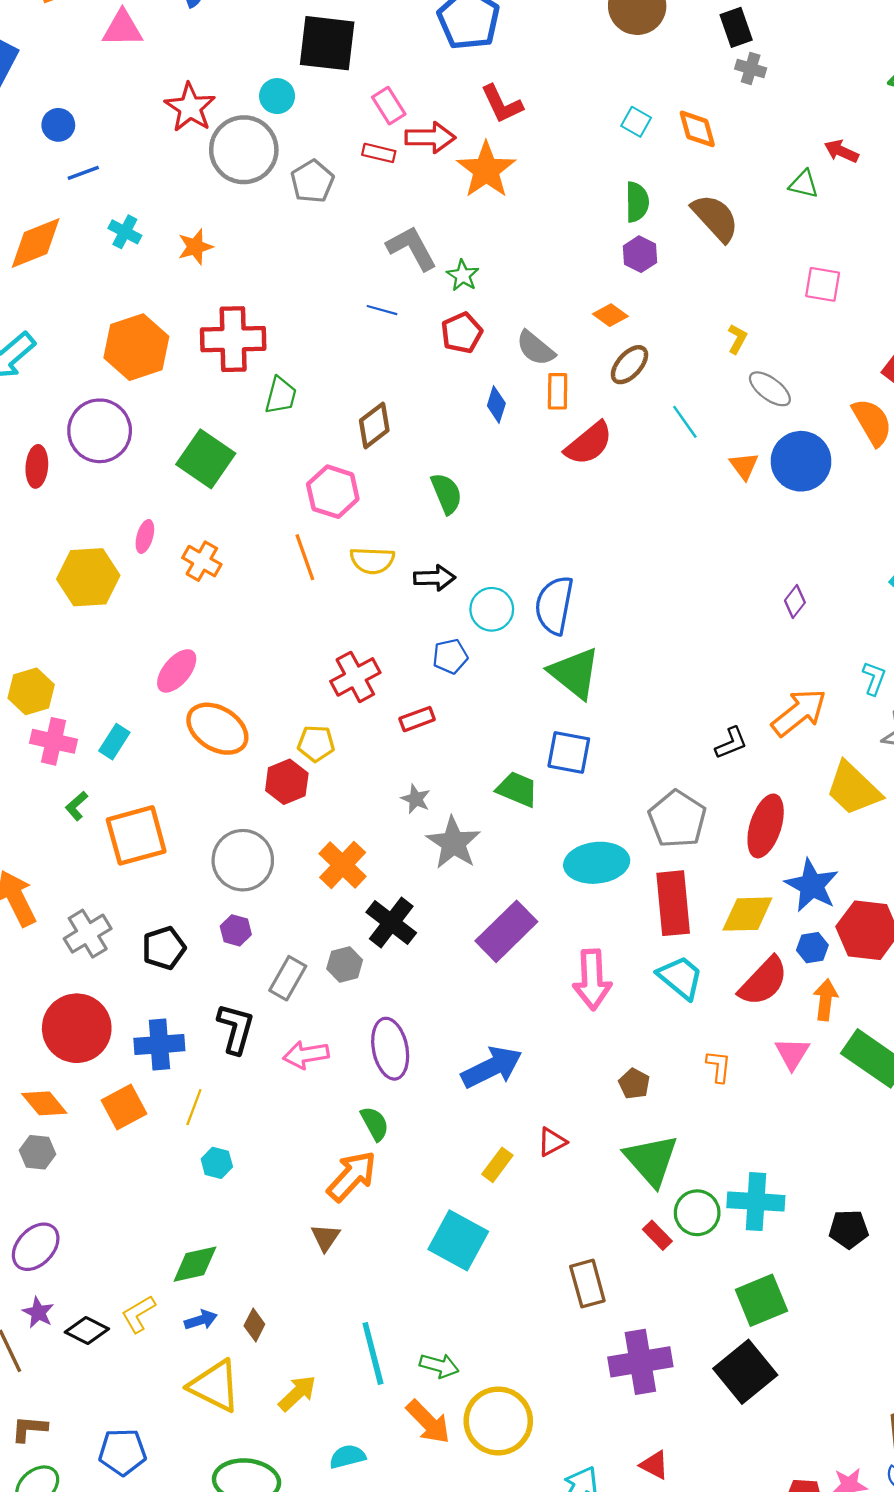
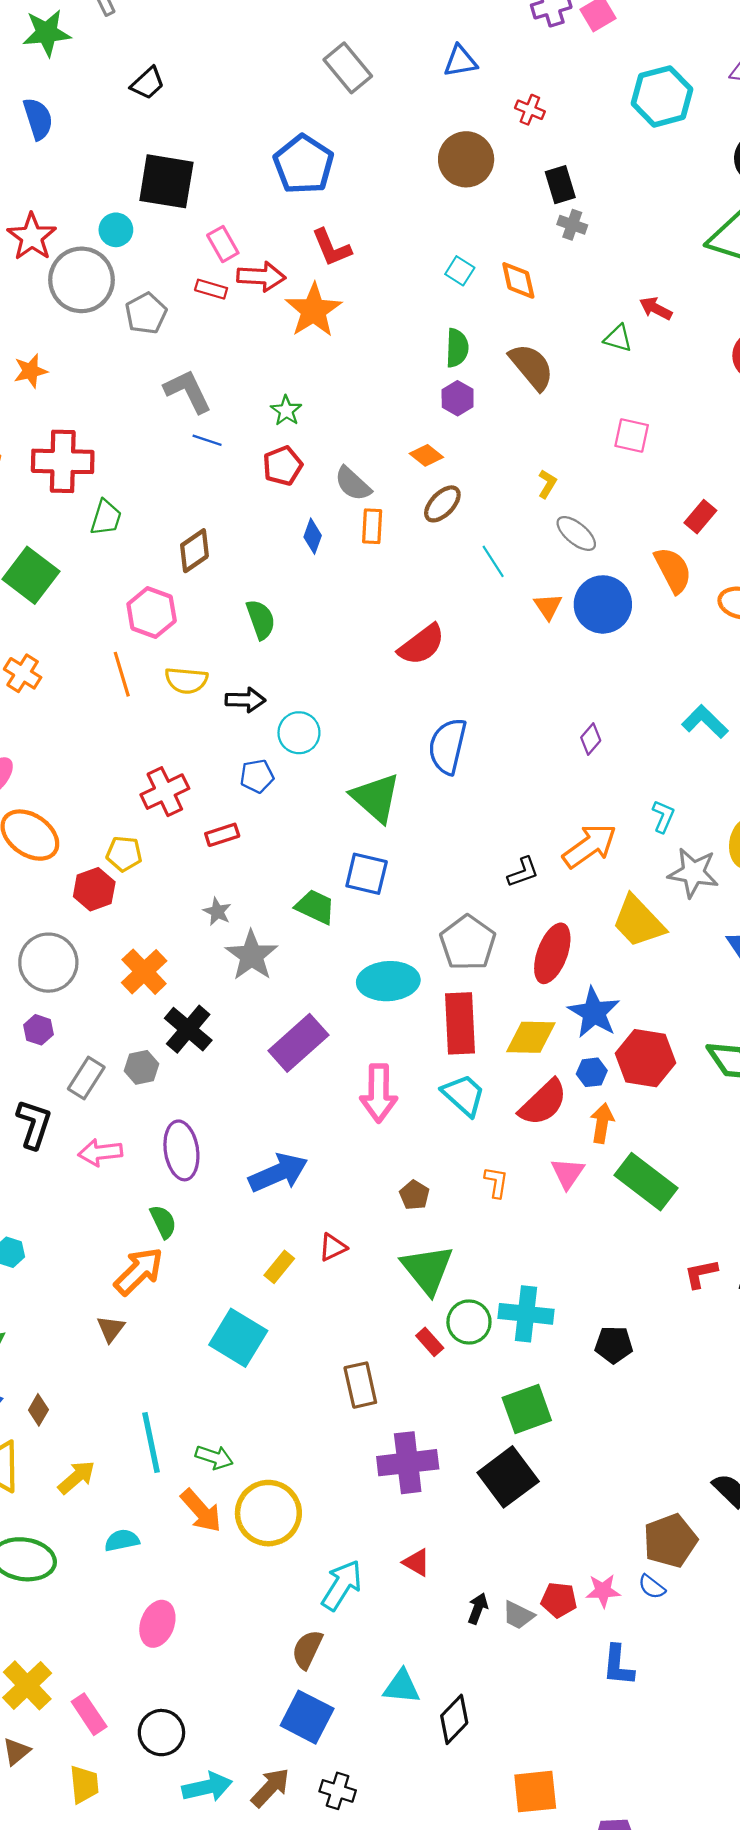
gray L-shape: (412, 248) -> (188, 391), moved
red semicircle: (589, 443) -> (422, 645), moved
blue semicircle: (554, 605) -> (448, 746), moved

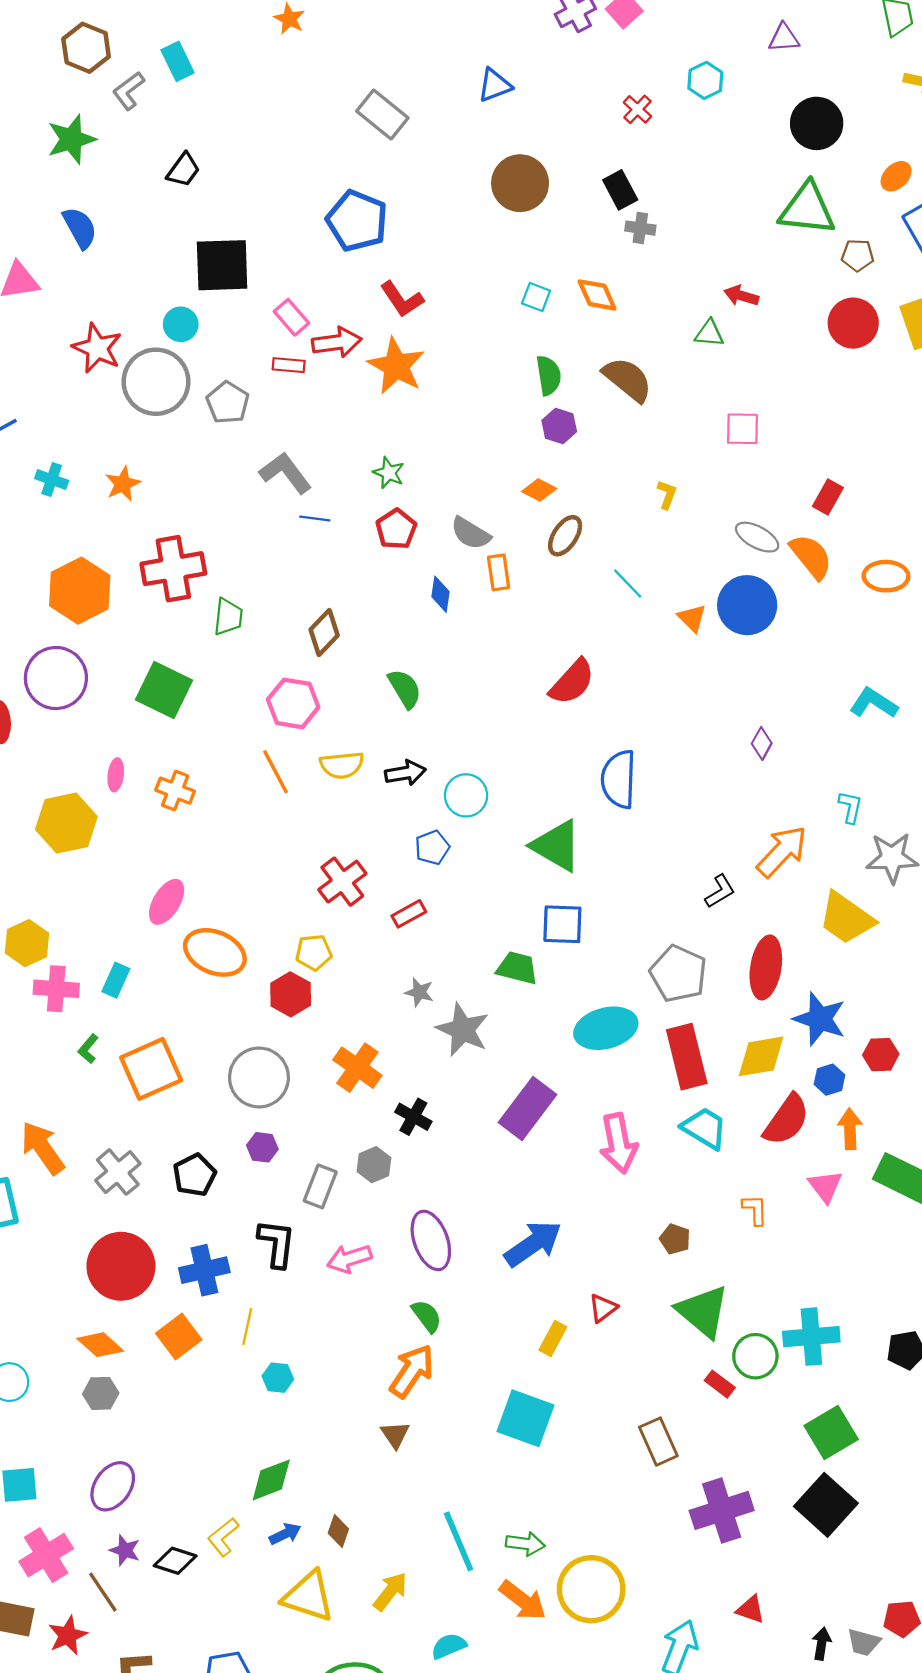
cyan hexagon: (662, 96) -> (705, 80), size x0.6
red cross: (530, 110) -> (637, 109), moved, turned 32
gray ellipse: (576, 533) -> (757, 537), moved
black cross: (188, 1029) -> (413, 1117), size x0.7
red hexagon: (645, 1058) -> (881, 1055), size x0.6

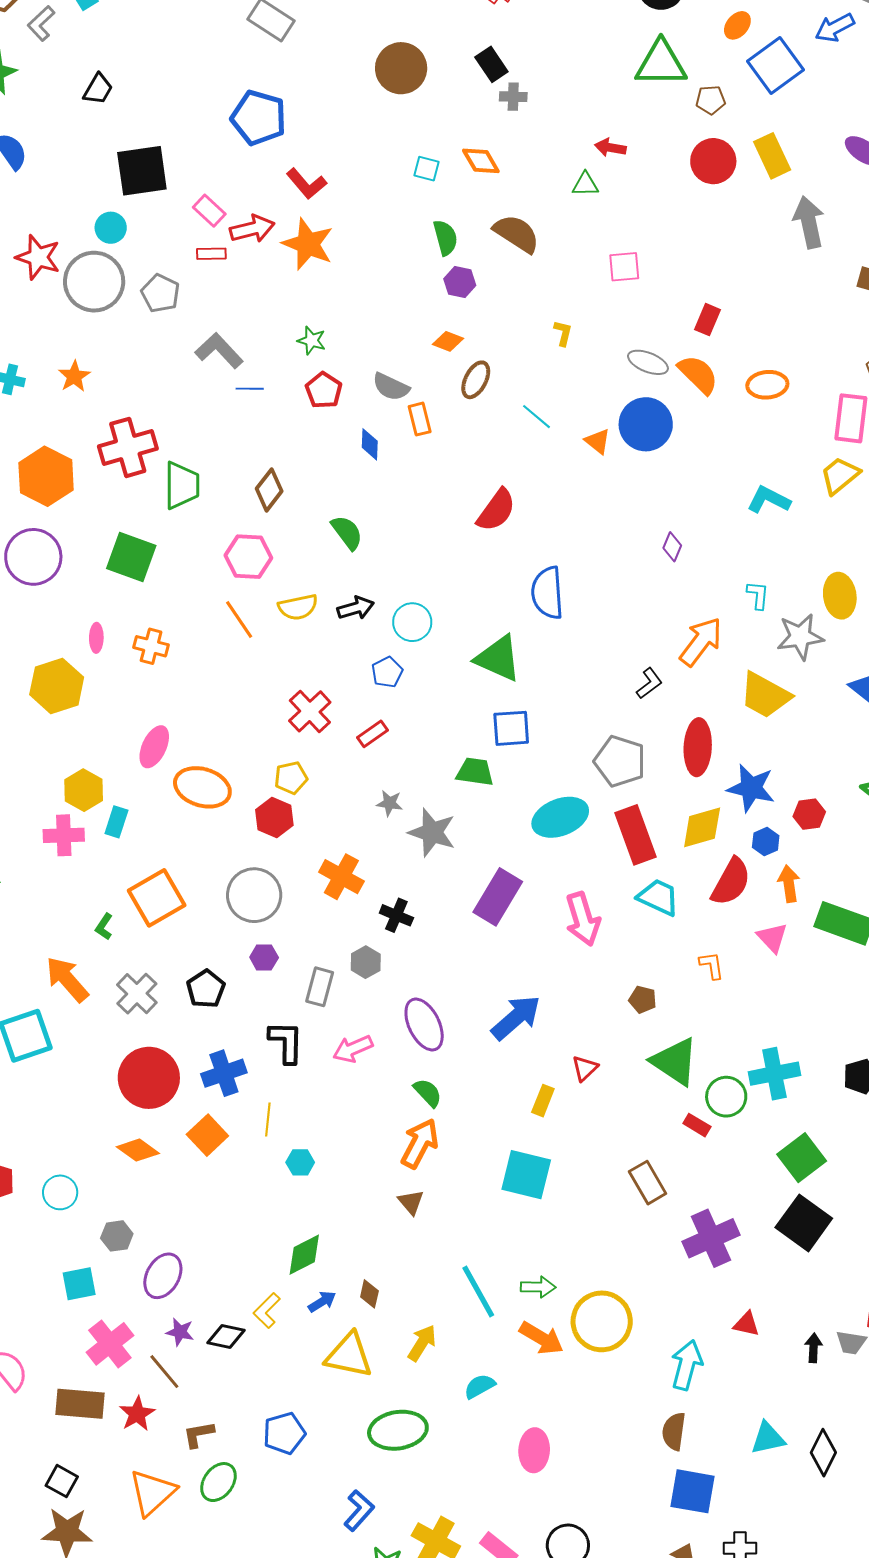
green trapezoid: (228, 617) -> (182, 485), size x1.4
yellow hexagon: (27, 943) -> (84, 790), moved
green L-shape: (88, 1049) -> (104, 927), moved
gray hexagon: (101, 1393) -> (117, 1236), moved

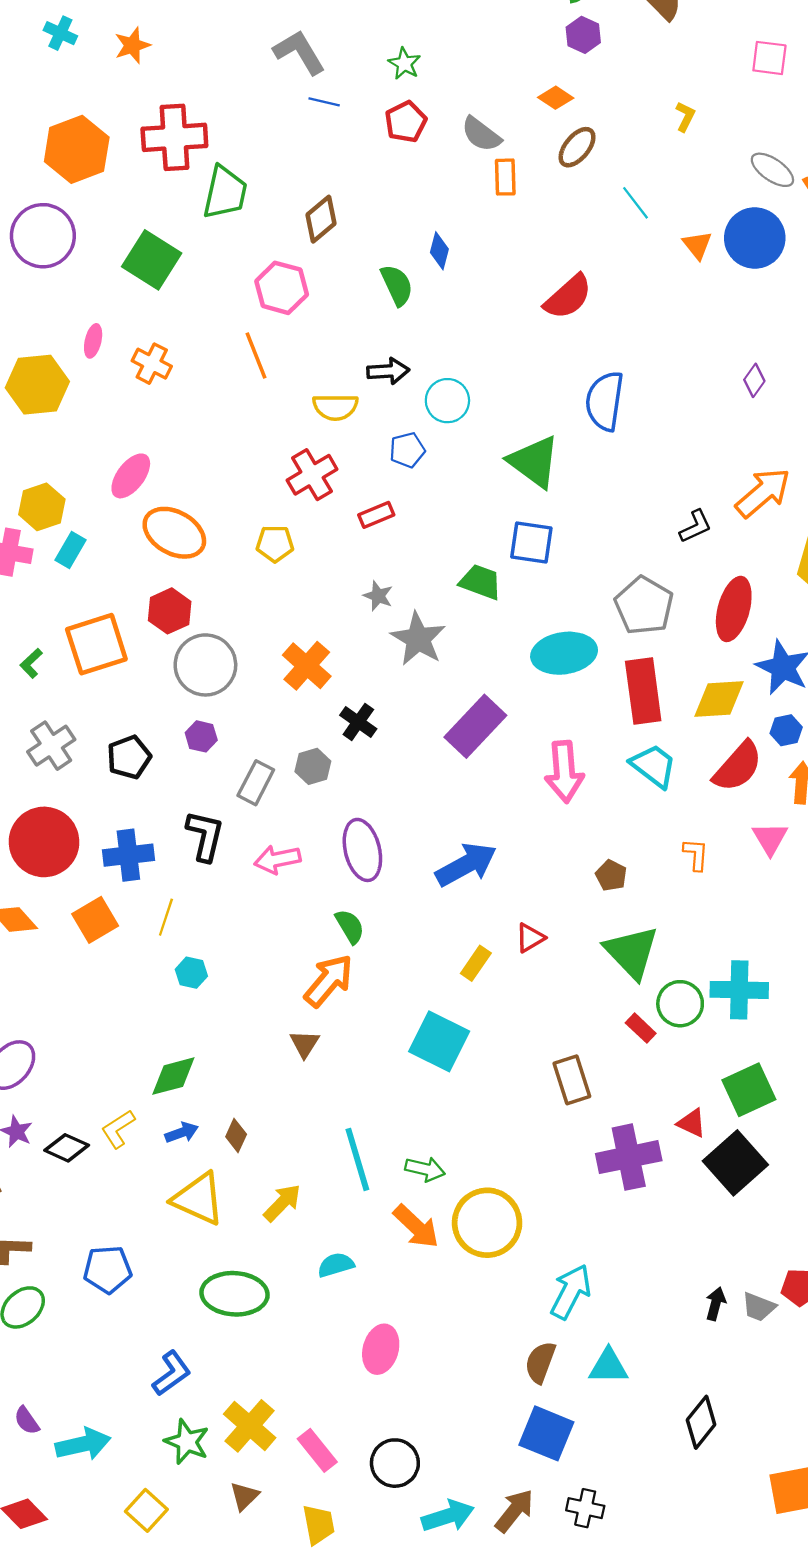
blue diamond: (370, 444) -> (439, 251), moved
yellow semicircle: (298, 607) -> (335, 407), moved
red hexagon: (274, 818) -> (170, 611), moved
red triangle: (746, 1324) -> (692, 1123), moved
cyan triangle: (768, 1438) -> (608, 1366), moved

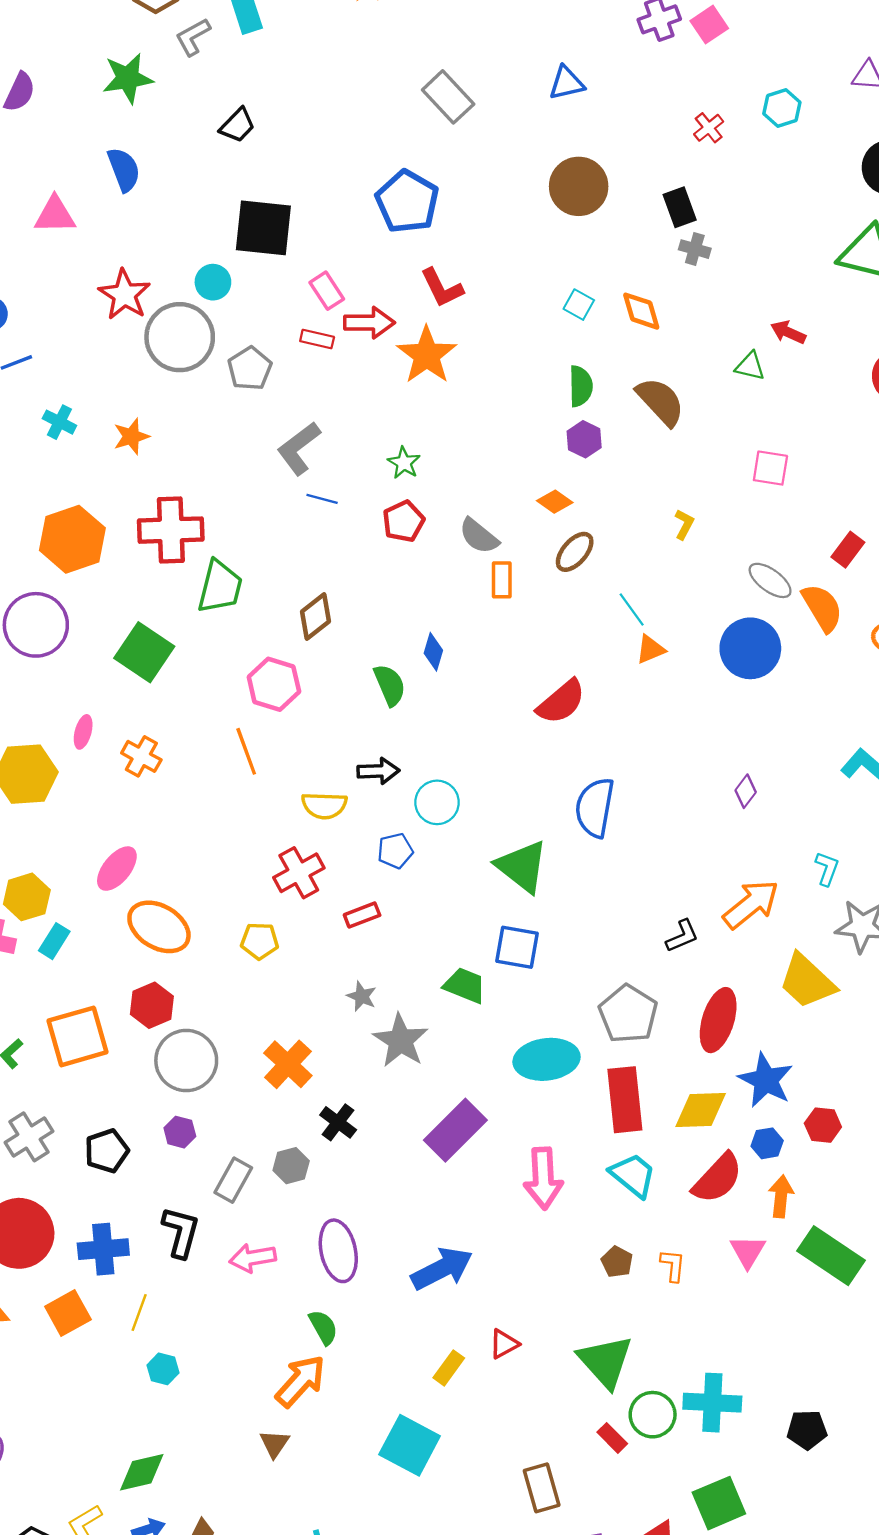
gray L-shape: (299, 52) -> (299, 448), turned -98
orange triangle: (697, 245) -> (650, 649), moved, turned 44
brown pentagon: (611, 875) -> (617, 1262), moved

